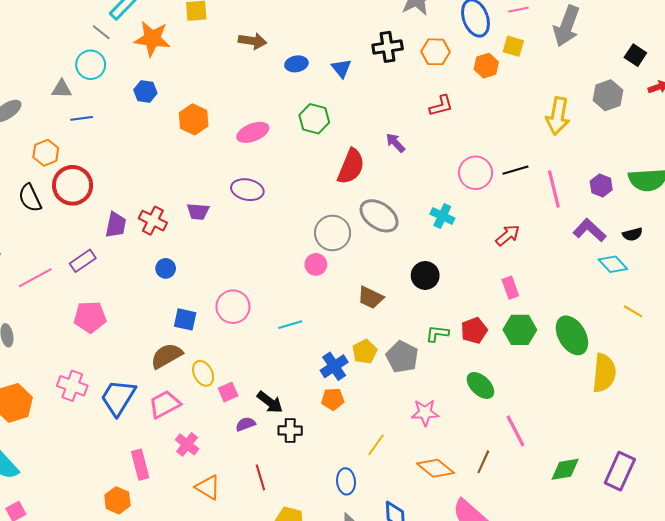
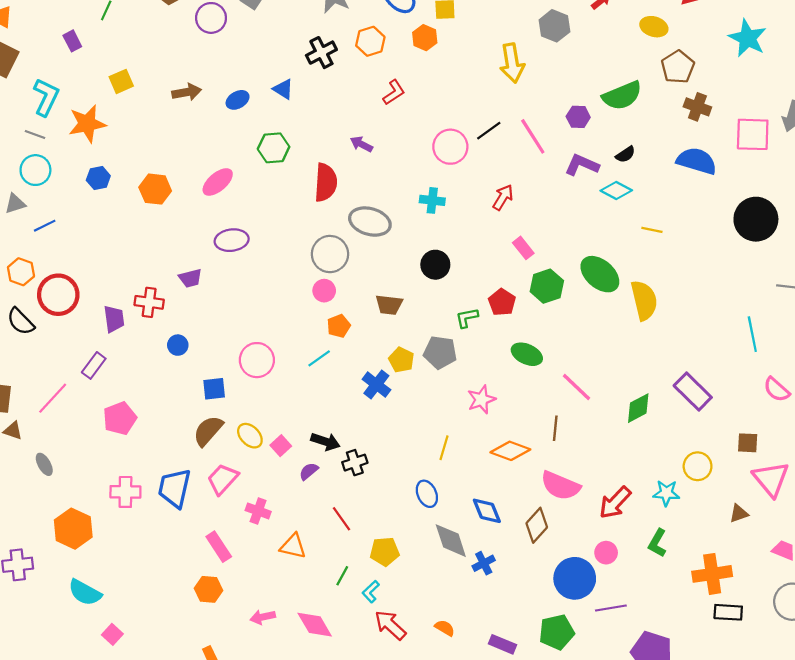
orange pentagon: (333, 399) -> (339, 326), moved
purple rectangle: (620, 471) -> (693, 392), turned -51

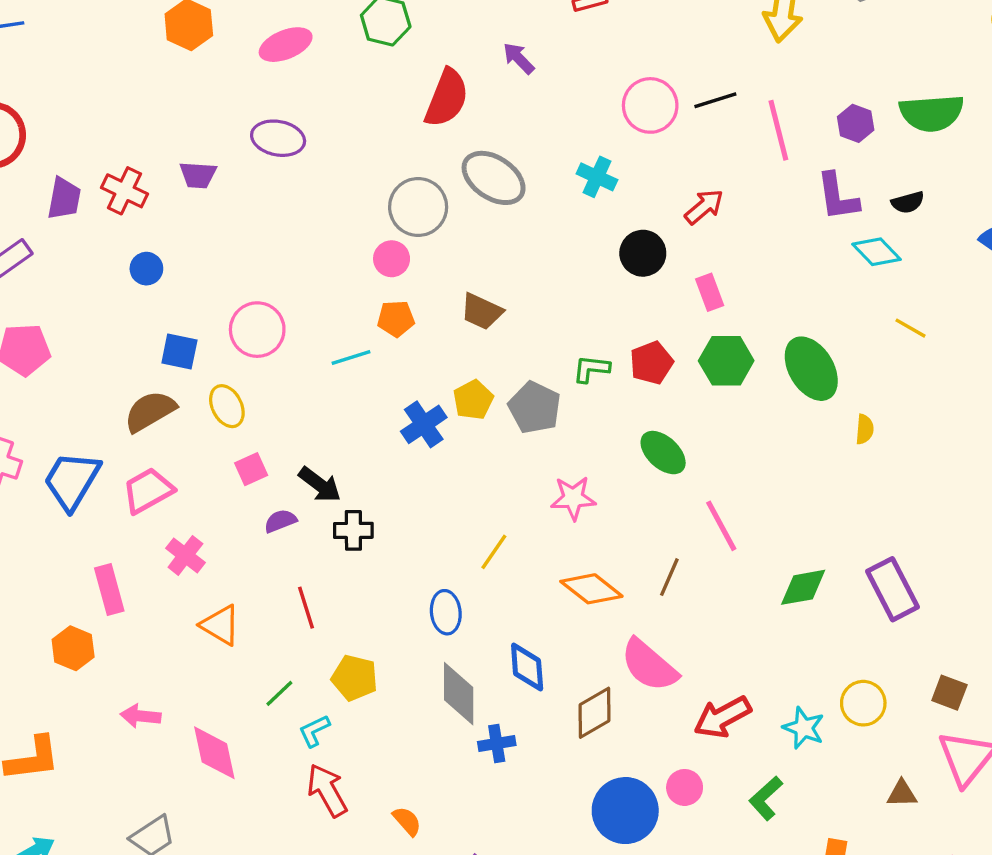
purple L-shape: (582, 165) -> (838, 197), turned -140
black circle: (435, 265) -> (643, 253), moved
yellow semicircle: (644, 300) -> (865, 429), size x0.5
yellow ellipse: (250, 436) -> (227, 406), moved

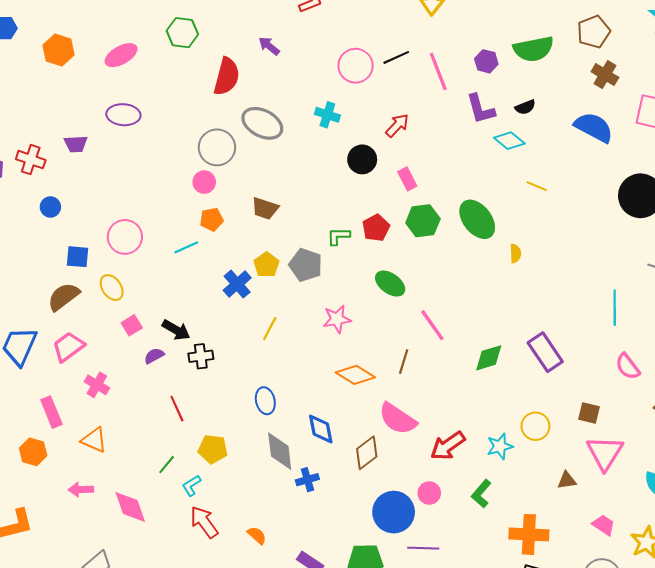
yellow line: (494, 552) -> (270, 329), moved
orange triangle: (220, 625) -> (94, 440), moved
cyan star: (804, 728) -> (500, 446), turned -30

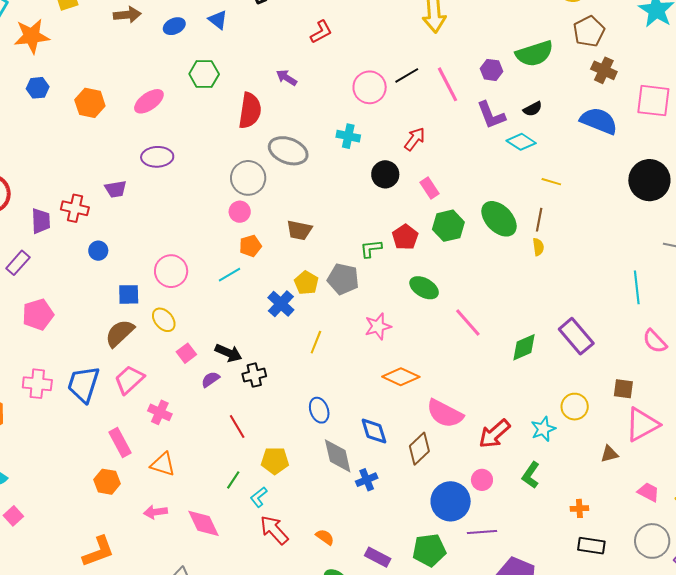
brown line: (404, 362) -> (539, 220), moved
pink triangle: (605, 453) -> (642, 424), turned 36
orange cross: (529, 534) -> (579, 508), size x0.5

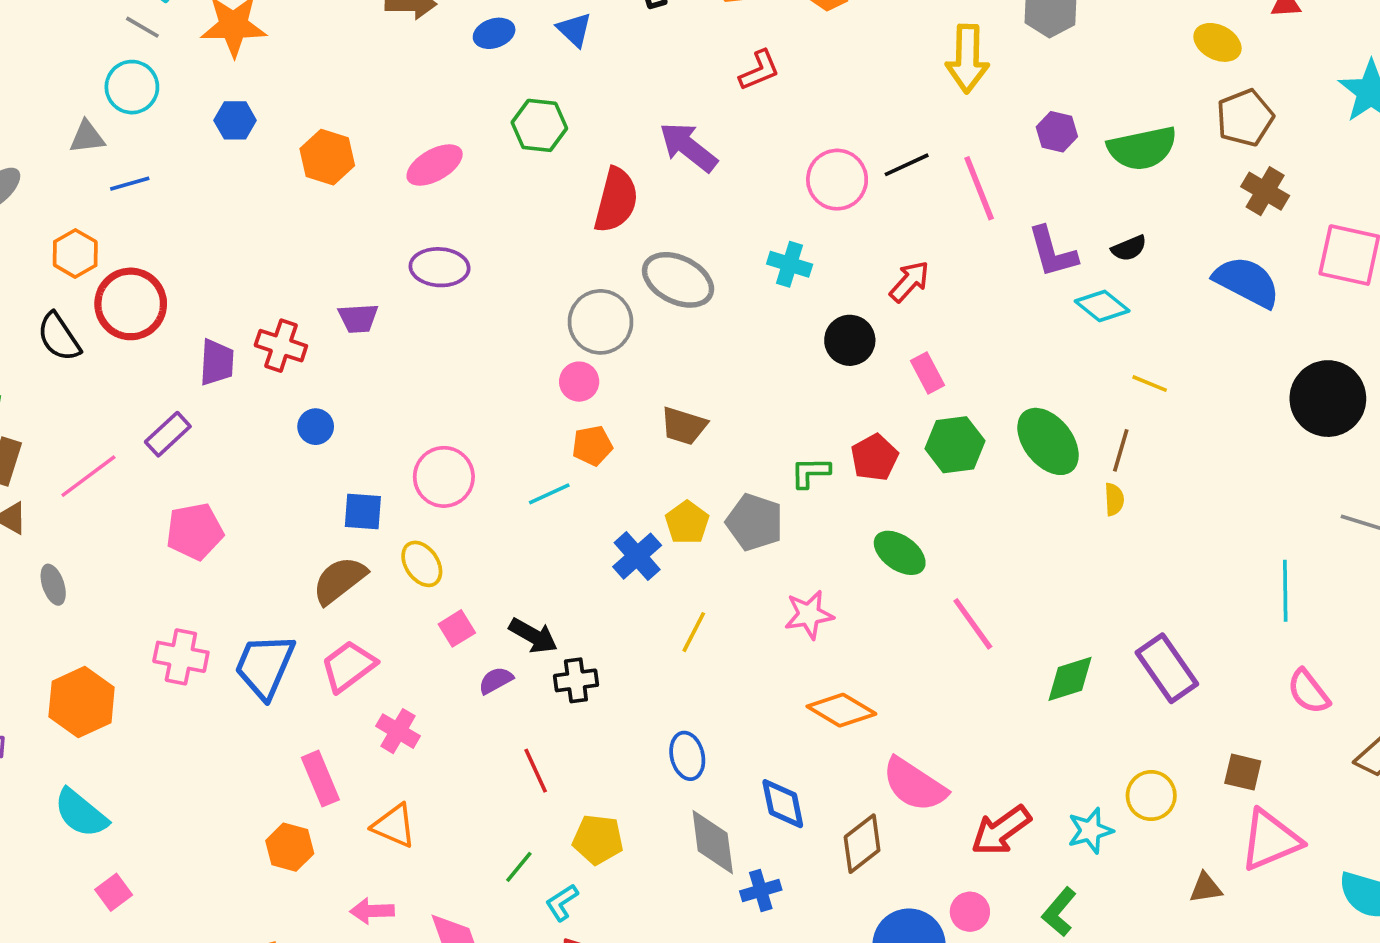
purple hexagon: (492, 70) -> (1057, 132), moved
purple arrow: (287, 78) -> (688, 147), size x1.6

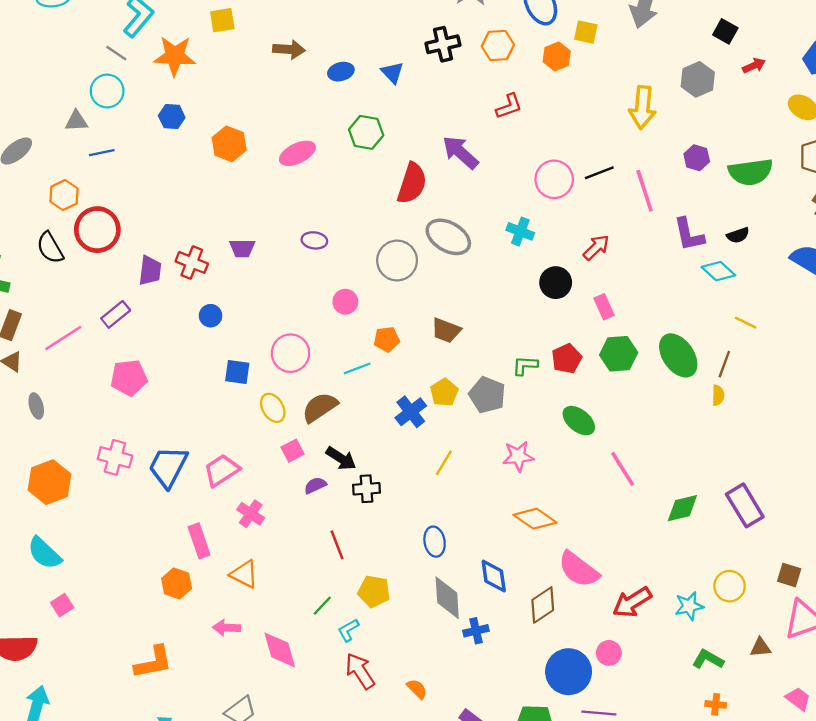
purple ellipse: (440, 267) -> (314, 240), moved, size x0.7
pink circle: (579, 382) -> (345, 302), moved
brown semicircle: (339, 580) -> (320, 407), moved
green L-shape: (1059, 912) -> (708, 659), moved, turned 76

